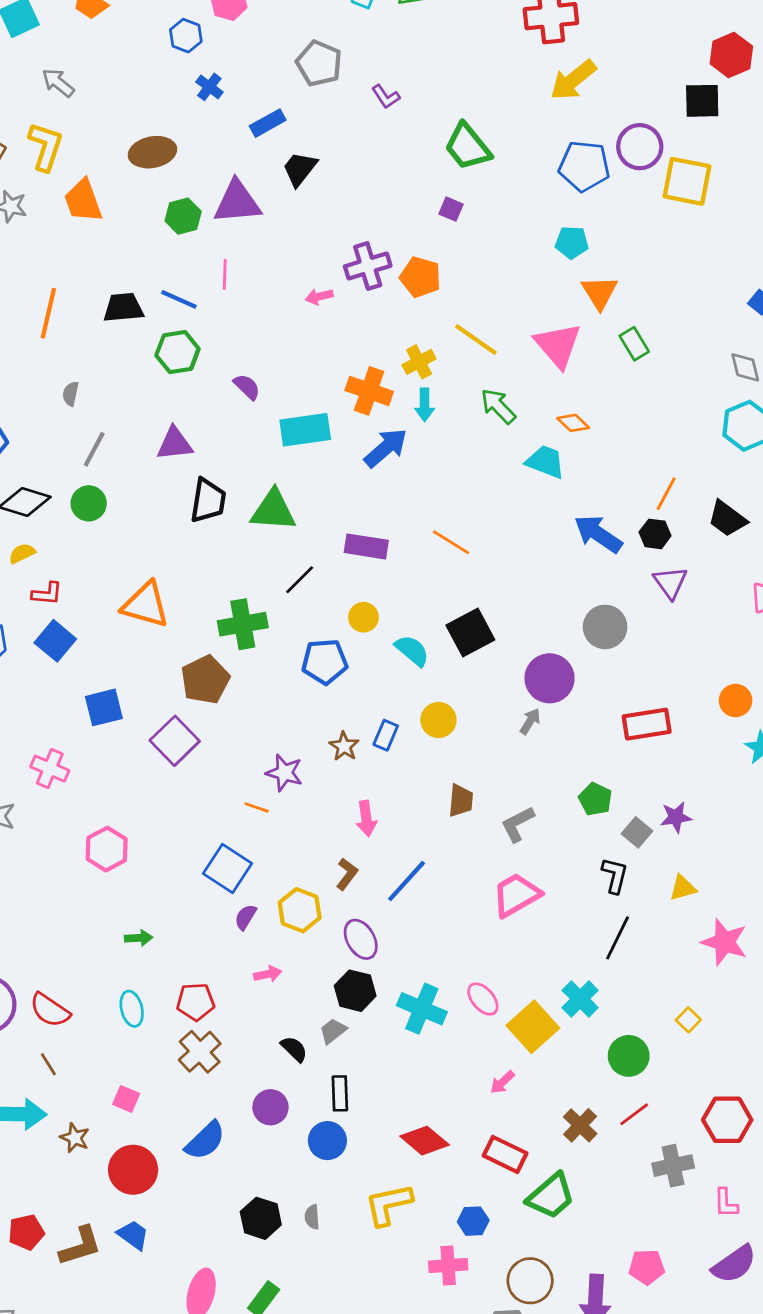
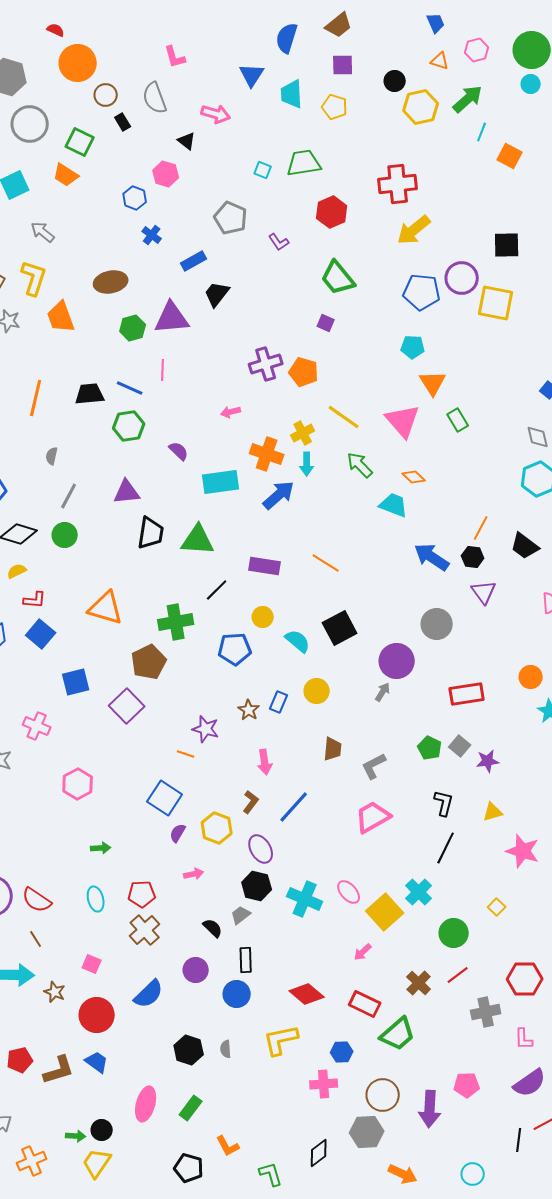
red hexagon: (731, 55) -> (332, 212), moved
pink arrow: (319, 297) -> (231, 412), moved
gray square: (637, 832) -> (460, 746), moved

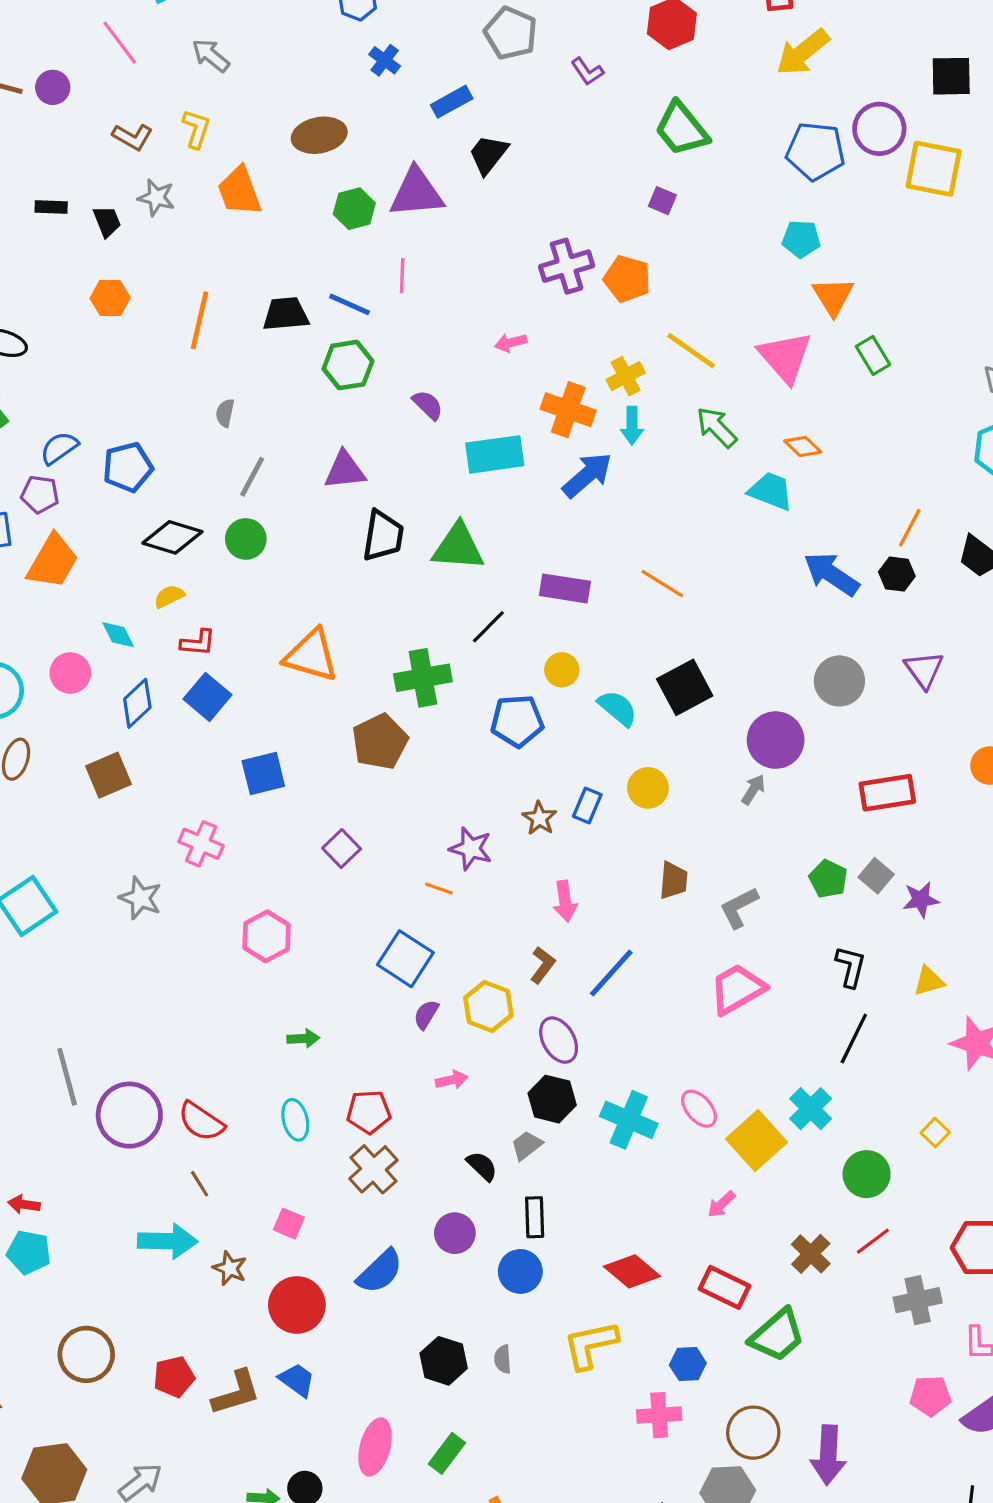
yellow L-shape: (34, 278) -> (196, 129), size x0.7
purple triangle: (484, 592) -> (924, 670), moved
purple square: (127, 706) -> (342, 849), moved, size x0.7
pink pentagon: (467, 1085) -> (930, 1396), moved

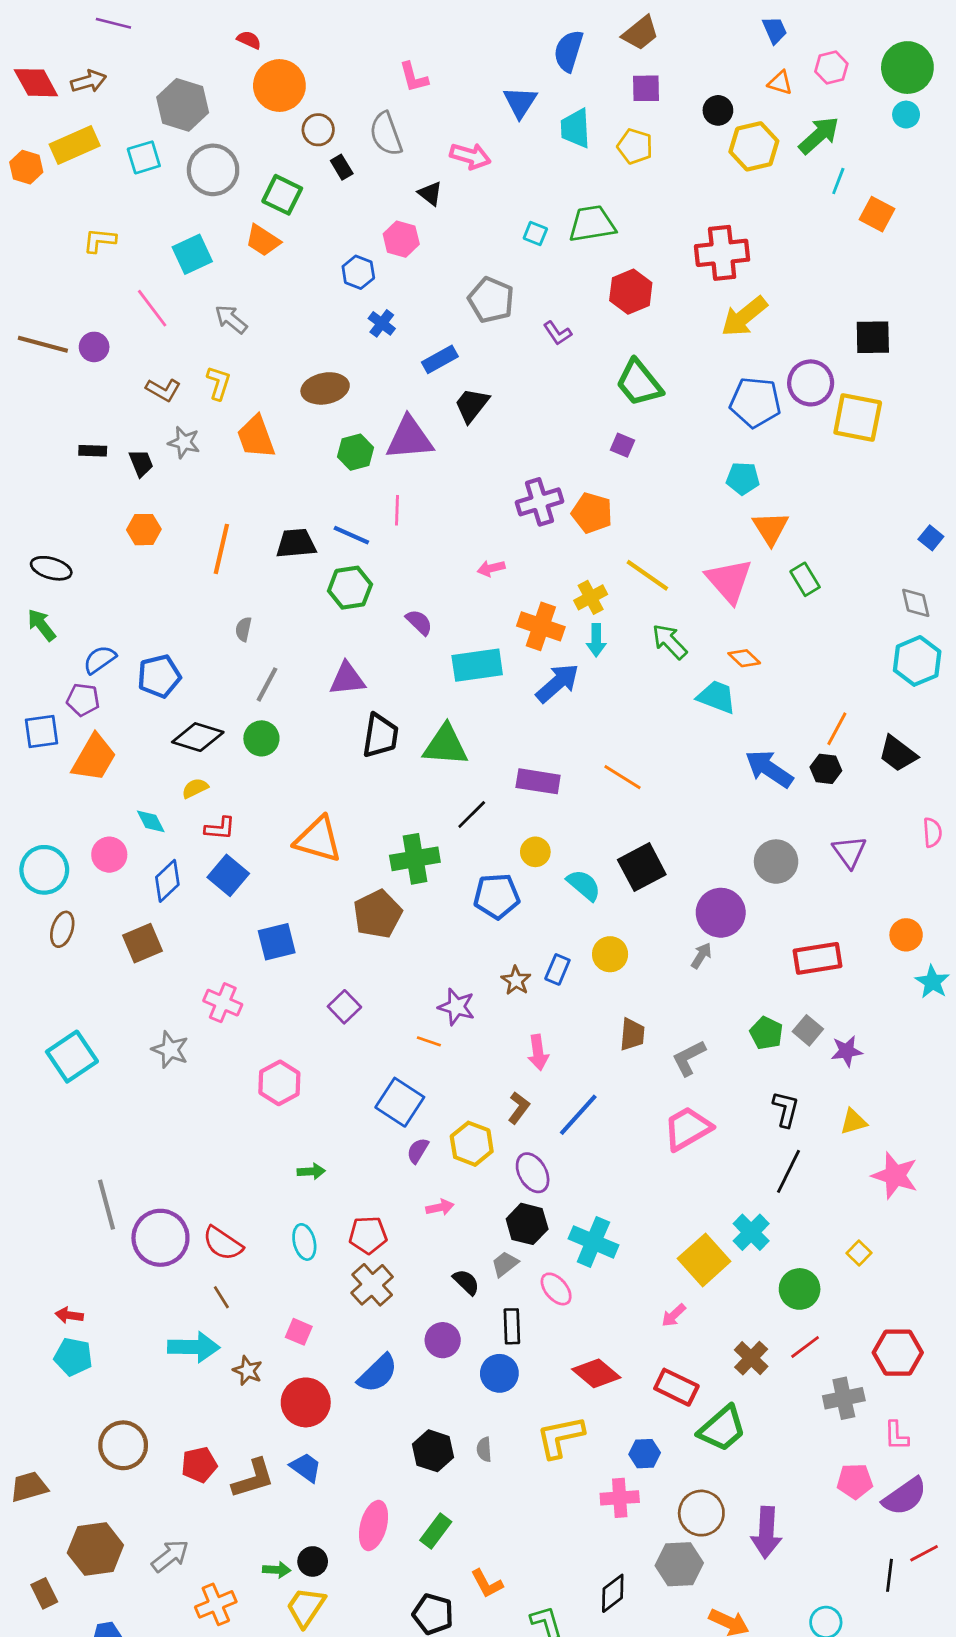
pink ellipse: (699, 1109) -> (556, 1289), moved

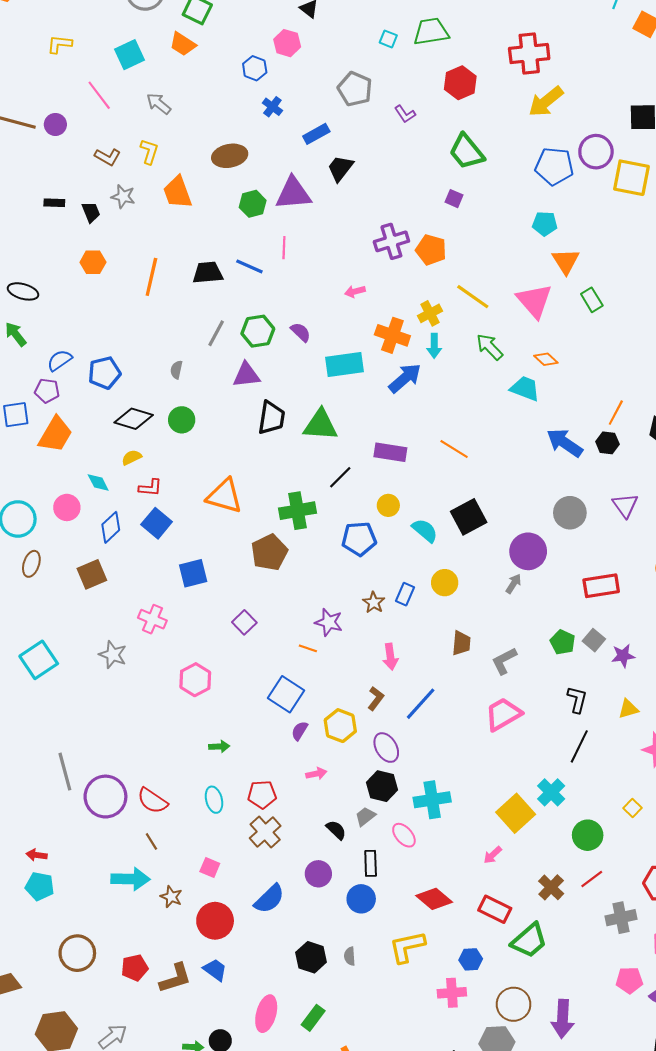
green hexagon: (350, 588) -> (258, 331), moved
gray semicircle: (243, 629) -> (176, 370), moved
gray line: (267, 684) -> (216, 333), moved
cyan cross: (593, 1242) -> (432, 800), turned -32

